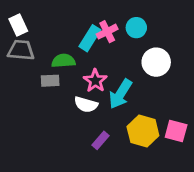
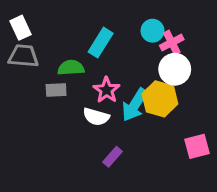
pink cross: (107, 32) -> (172, 43), moved
yellow hexagon: (143, 131) -> (160, 99), moved
pink square: (176, 131) -> (197, 146), turned -30

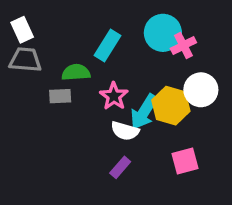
cyan circle: (152, 31) -> (163, 33), size x1.5
white circle: (175, 69) -> (201, 90), moved
white semicircle: (96, 117) -> (125, 131), moved
pink square: (197, 146) -> (185, 161), moved

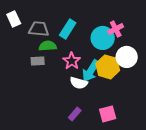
cyan circle: (163, 33) -> (103, 38), moved
gray trapezoid: (25, 60) -> (39, 29), moved
pink square: (185, 161) -> (108, 114), moved
purple rectangle: (120, 167) -> (75, 114), moved

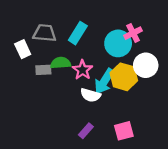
white rectangle: (14, 19) -> (23, 49), moved
green semicircle: (48, 46) -> (61, 63), moved

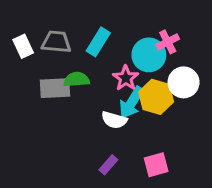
white rectangle: (23, 49) -> (23, 46), moved
gray rectangle: (43, 70) -> (55, 88), size x1.5
pink star: (82, 70) -> (126, 78), moved

